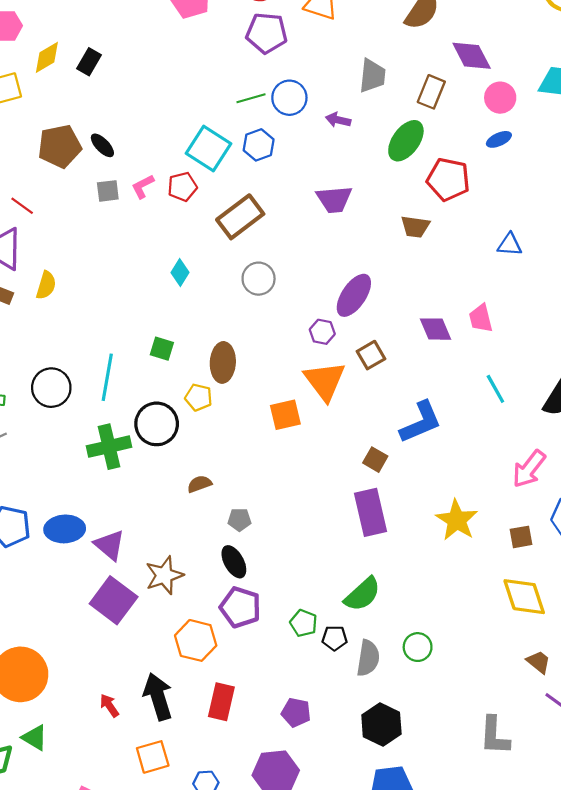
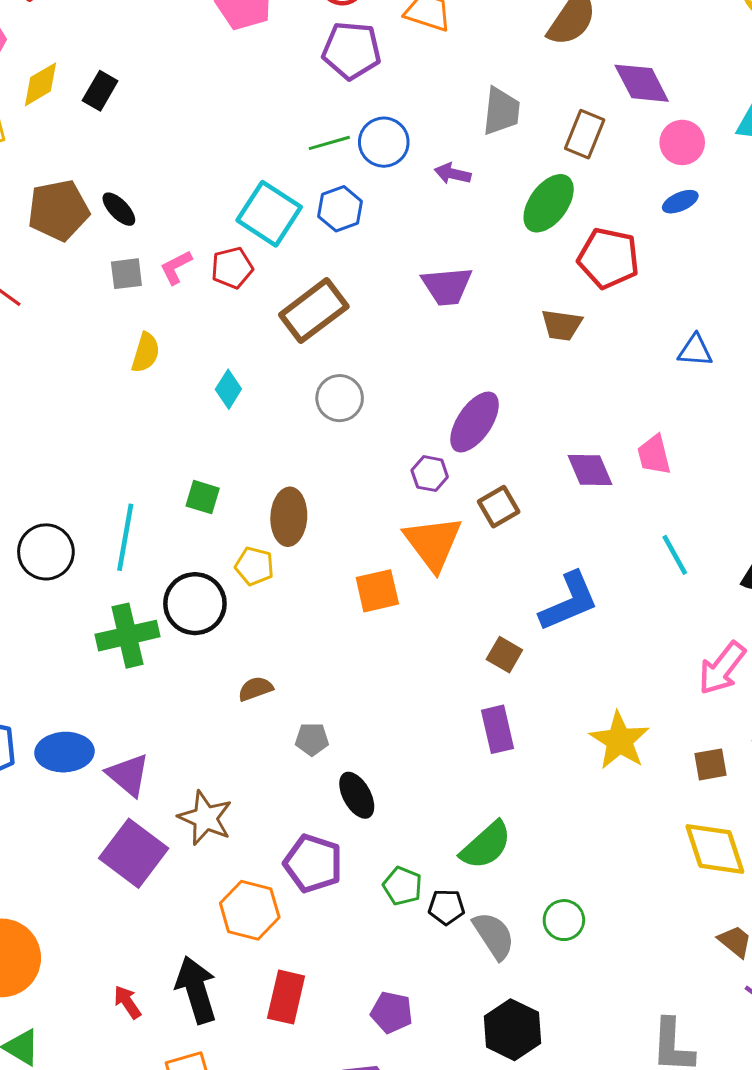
yellow semicircle: (46, 285) -> (146, 353), moved
purple rectangle: (371, 512) -> (498, 729), size x0.7
black ellipse: (234, 562) -> (357, 795), moved
brown star: (164, 575) -> (205, 818), turned -30
gray semicircle: (368, 658) -> (494, 936), turned -42

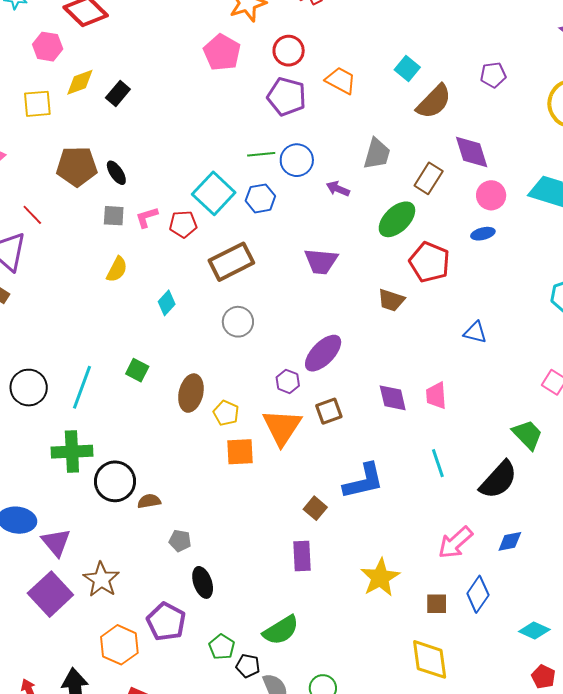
yellow pentagon: (254, 566) -> (226, 413), moved
black circle: (195, 604) -> (115, 481), moved

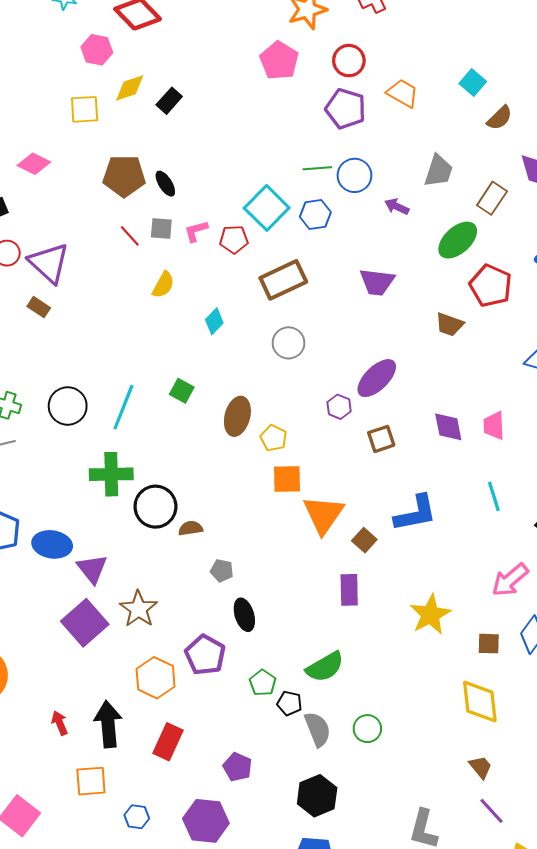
brown semicircle: (434, 102) -> (500, 118), size x0.7
red line: (32, 215) -> (130, 236), moved
orange triangle: (282, 427) -> (323, 515), moved

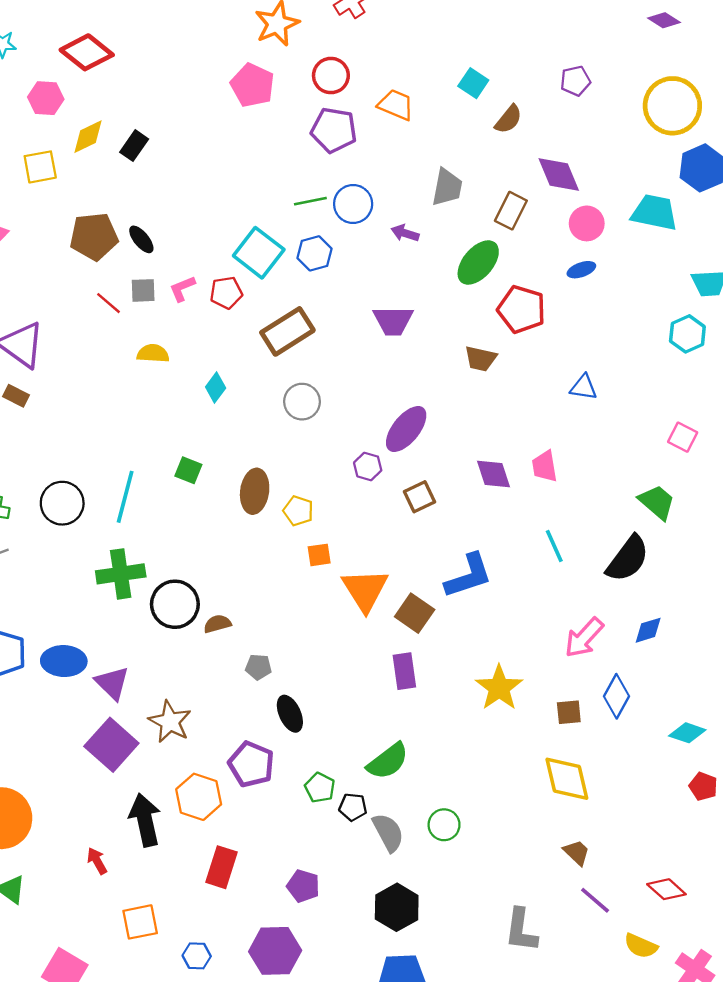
yellow semicircle: (163, 285) -> (153, 353), turned -108
orange square: (287, 479) -> (319, 555), size x0.7
brown square: (364, 540) -> (415, 613), size x1.4
black arrow: (108, 724) -> (145, 820), moved

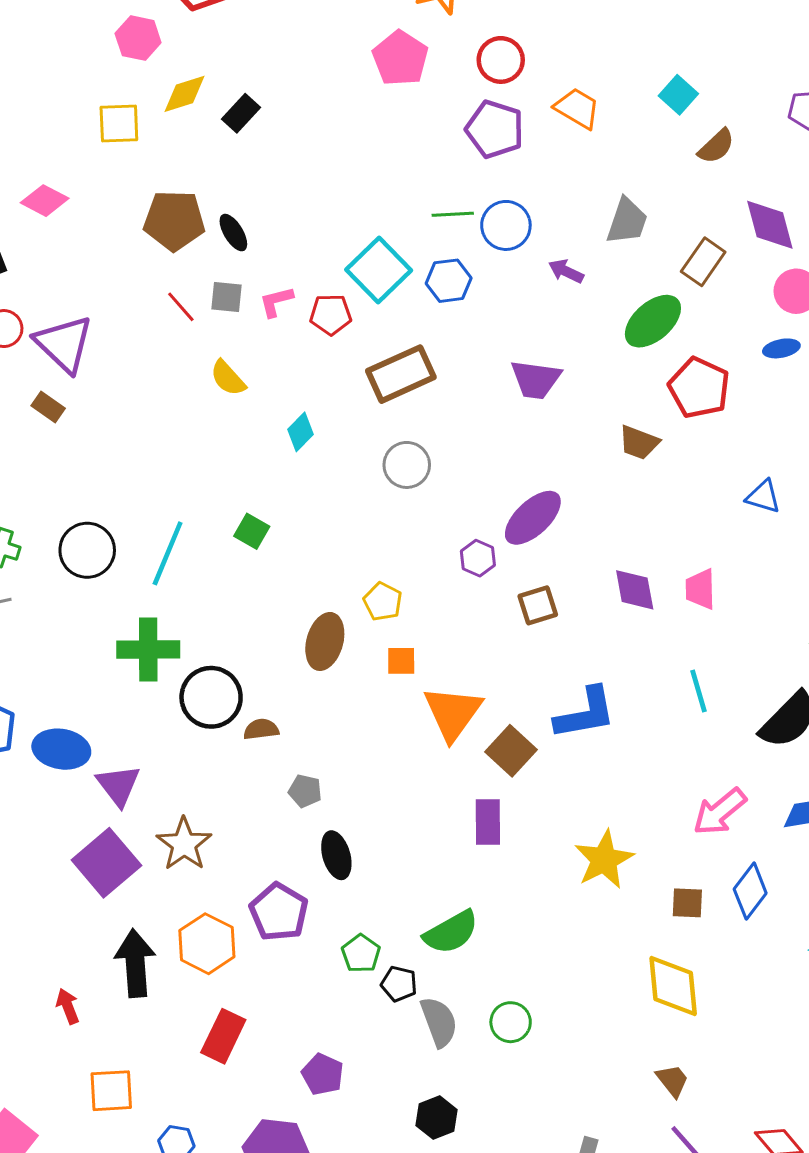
yellow semicircle: (153, 353) -> (228, 378), turned -144
brown ellipse: (255, 491) -> (325, 641), moved
black hexagon: (397, 907) -> (437, 1118), size x0.7

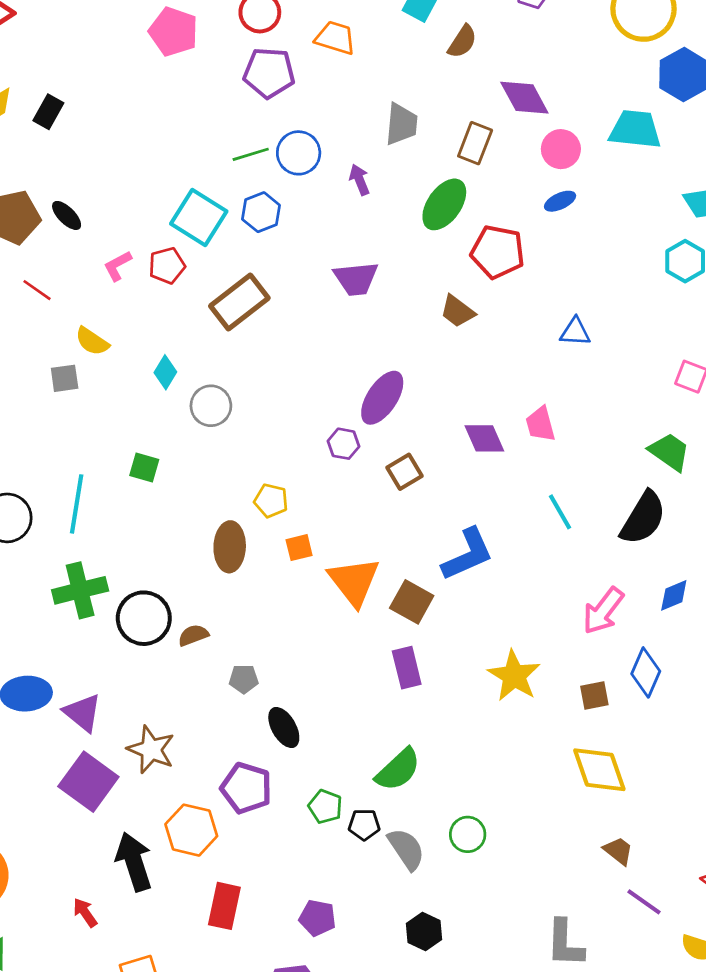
purple arrow: (566, 271) -> (360, 180), turned 56
gray square: (227, 297) -> (65, 378), moved
brown trapezoid: (639, 443) -> (457, 311), turned 30
gray circle: (407, 465) -> (211, 406), moved

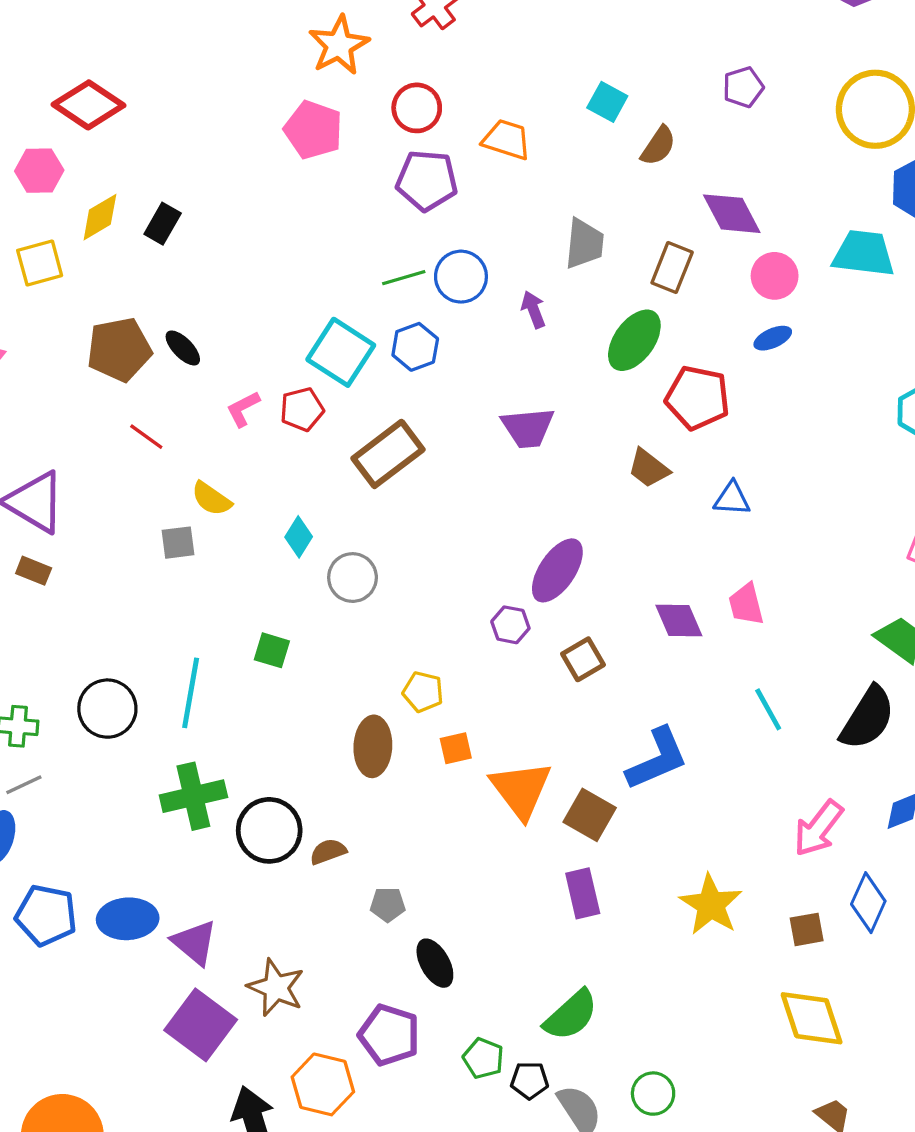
blue triangle: (575, 332) -> (732, 499), moved

